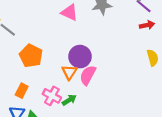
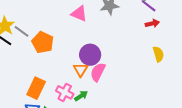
orange pentagon: (31, 56) -> (43, 42), moved
orange rectangle: (22, 91) -> (36, 88), size x1.5

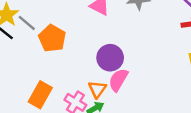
orange triangle: (81, 70) -> (97, 89), moved

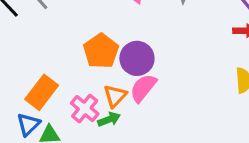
orange pentagon: (52, 38) -> (101, 51), moved

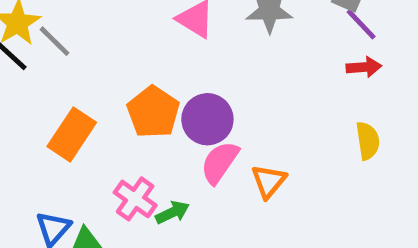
orange rectangle: (42, 92) -> (72, 134), moved
orange triangle: (115, 96) -> (269, 181), moved

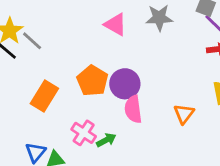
pink semicircle: (220, 162) -> (133, 109), turned -40
orange triangle: (269, 181) -> (184, 114), moved

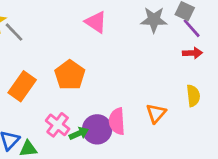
gray star: (159, 18) -> (154, 20), moved
purple circle: (125, 84) -> (97, 129), moved
pink semicircle: (133, 109) -> (117, 121), moved

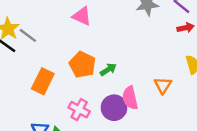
pink triangle: (96, 22) -> (82, 16), moved
green arrow: (79, 133) -> (108, 70), moved

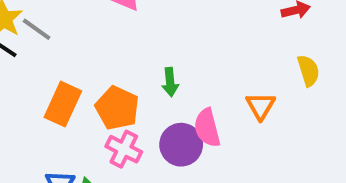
orange pentagon: (82, 65) -> (117, 108), moved
green arrow: (108, 70) -> (170, 82), turned 119

